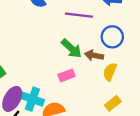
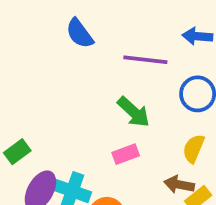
brown arrow: (94, 55) -> (179, 184), moved

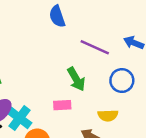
yellow semicircle: (194, 149) -> (108, 115), turned -132

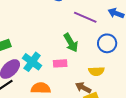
cyan cross: (20, 118) -> (32, 62), moved

